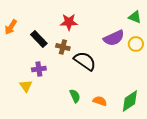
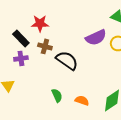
red star: (69, 22) -> (40, 23), moved
purple cross: (39, 69) -> (21, 58), moved

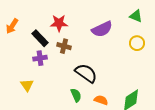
purple semicircle: (96, 37) -> (102, 29), moved
black semicircle: (67, 60) -> (86, 73), moved

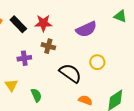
black rectangle: (40, 38) -> (18, 24), moved
yellow circle: (137, 43) -> (97, 62), moved
green semicircle: (76, 95) -> (36, 95), moved

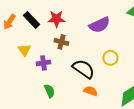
purple cross: (24, 58) -> (43, 63), moved
yellow triangle: (11, 85) -> (24, 50), moved
orange semicircle: (85, 100) -> (90, 91), moved

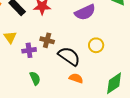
brown cross: (61, 42) -> (47, 40), moved

